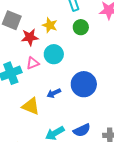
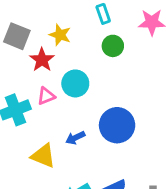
yellow star: (50, 25) -> (60, 35), moved
red star: (30, 37) -> (42, 60), turned -30

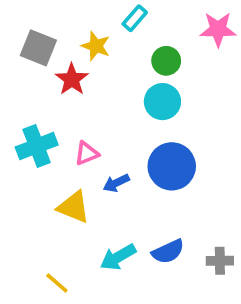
cyan rectangle: (103, 14) -> (135, 18), moved, turned 60
cyan circle: (75, 83) -> (162, 102), moved
pink triangle: (46, 96) -> (87, 153), moved

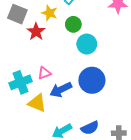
green circle: (166, 61) -> (73, 24), moved
cyan cross: (37, 146) -> (21, 82), moved
blue arrow: (116, 183) -> (61, 90), size x1.5

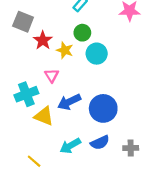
yellow star: (50, 13) -> (65, 50), moved
pink triangle: (44, 73) -> (52, 76), moved, turned -40
blue circle: (92, 80) -> (103, 108), moved

